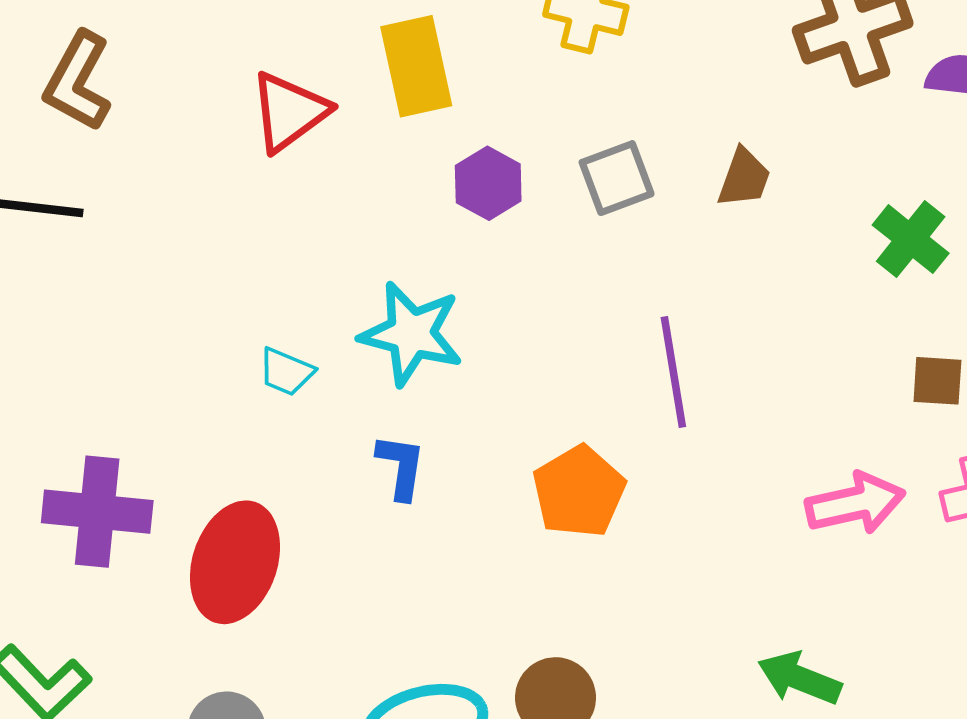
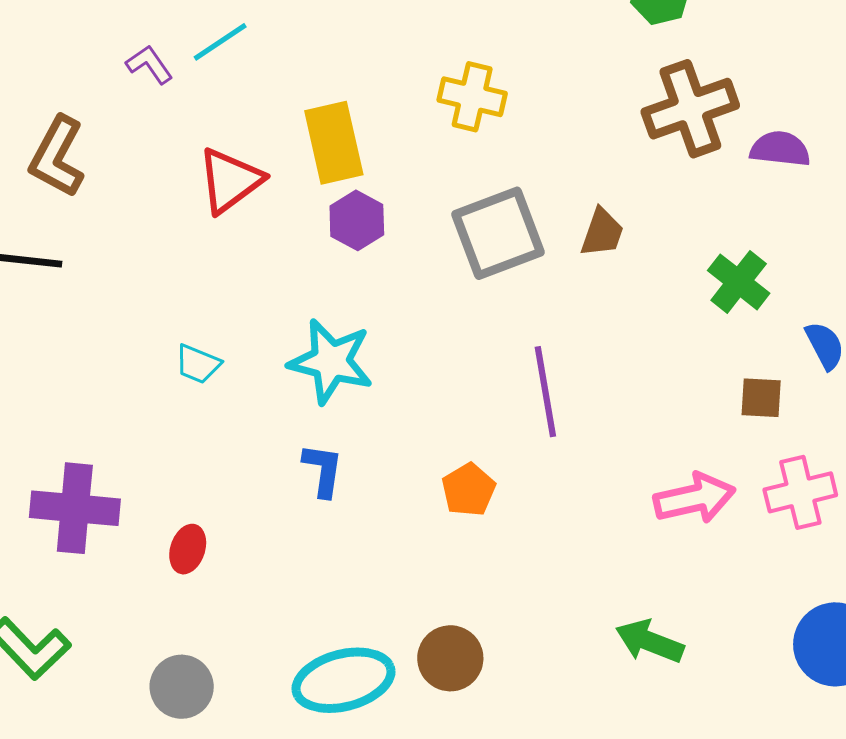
gray square: (617, 178) -> (498, 233), size x1.5
purple hexagon: (488, 183) -> (357, 220), moved
cyan trapezoid: (286, 372) -> (198, 364), moved
orange pentagon: (579, 492) -> (468, 490), size x0.7
red ellipse: (235, 562) -> (188, 549), size x0.5

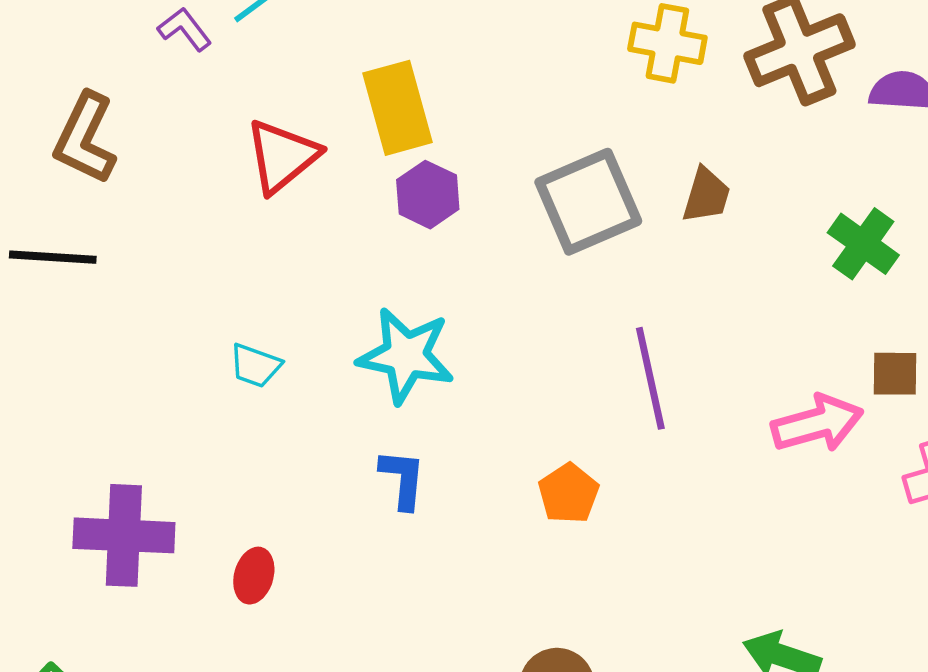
yellow cross: (472, 97) -> (667, 43), moved
pink arrow: (694, 498) -> (817, 423), moved

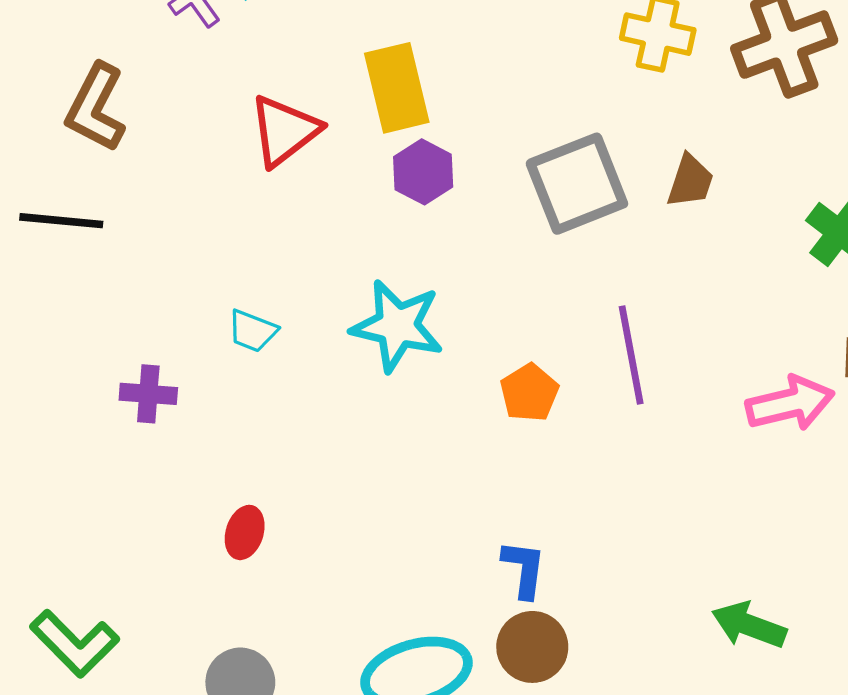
blue L-shape: (403, 479) -> (524, 569), moved
orange pentagon: (569, 494) -> (529, 393), moved
purple cross: (124, 535) -> (148, 394), moved, size x0.6

